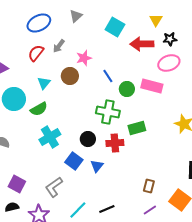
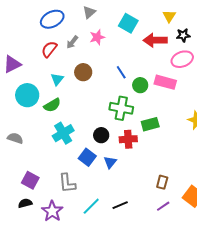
pink star: (84, 58) -> (97, 37), moved
gray L-shape: (54, 187) -> (67, 183), turned -60

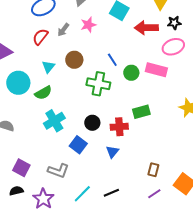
green cross: (121, 108) -> (98, 84), moved
blue triangle: (110, 162) -> (112, 152), moved
gray L-shape: (67, 183) -> (58, 171), turned -65

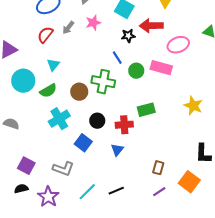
black star: (174, 23) -> (128, 36), moved
brown circle: (74, 60) -> (79, 92), moved

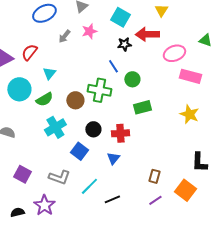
red semicircle: (45, 35) -> (29, 52), moved
pink rectangle: (161, 68) -> (190, 76), moved
green rectangle: (146, 110) -> (142, 107), moved
black semicircle: (21, 189) -> (17, 212), moved
cyan line: (87, 192) -> (89, 186), moved

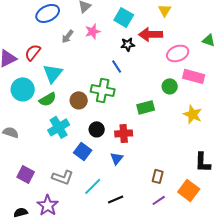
cyan triangle: (49, 73) -> (53, 73), size x1.5
green circle: (132, 79) -> (170, 86), moved

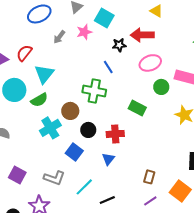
yellow triangle: (165, 10) -> (156, 11), turned -32
cyan square: (124, 17) -> (104, 18), moved
pink ellipse: (178, 53) -> (150, 63), moved
brown circle: (79, 100) -> (70, 111), moved
green rectangle: (146, 107) -> (137, 108), turned 42

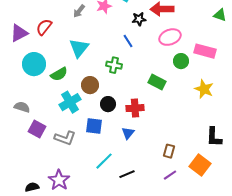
cyan triangle: (44, 74) -> (79, 48), moved
green cross: (94, 91) -> (114, 65), size x0.7
blue square: (74, 152) -> (94, 126), turned -30
purple square: (17, 175) -> (37, 129), moved
gray L-shape: (54, 178) -> (65, 138), moved

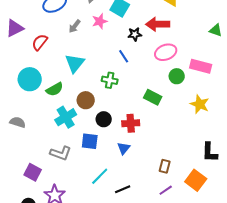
purple triangle: (19, 33) -> (15, 28), moved
purple square: (37, 129) -> (33, 172), moved

